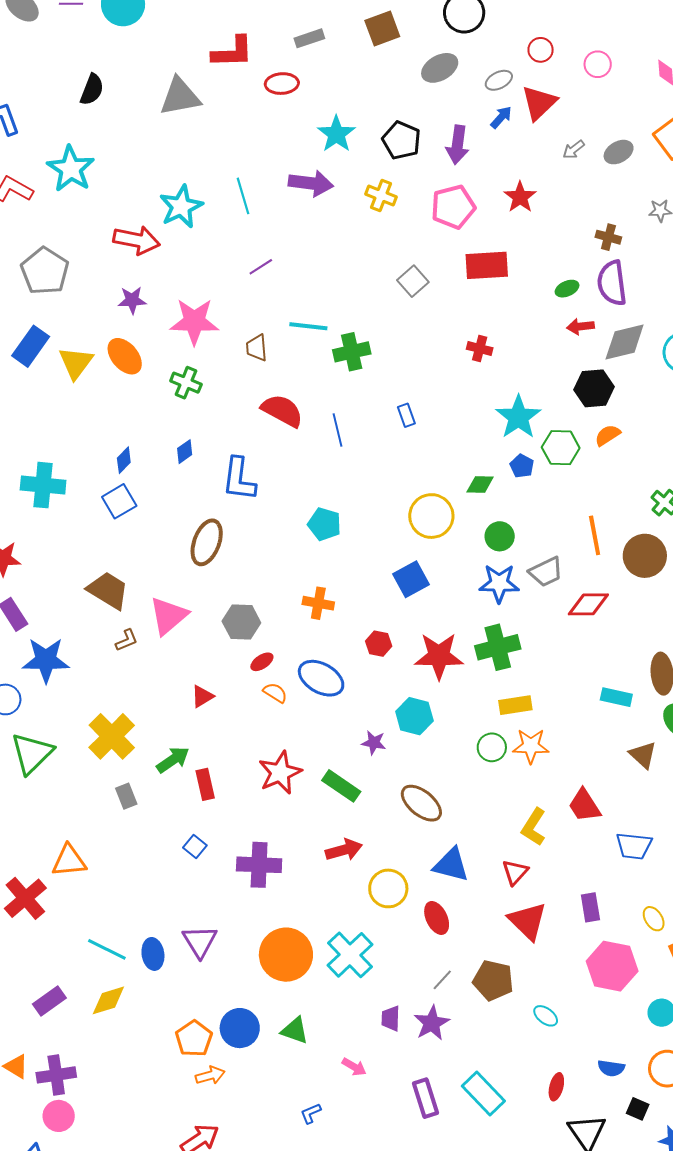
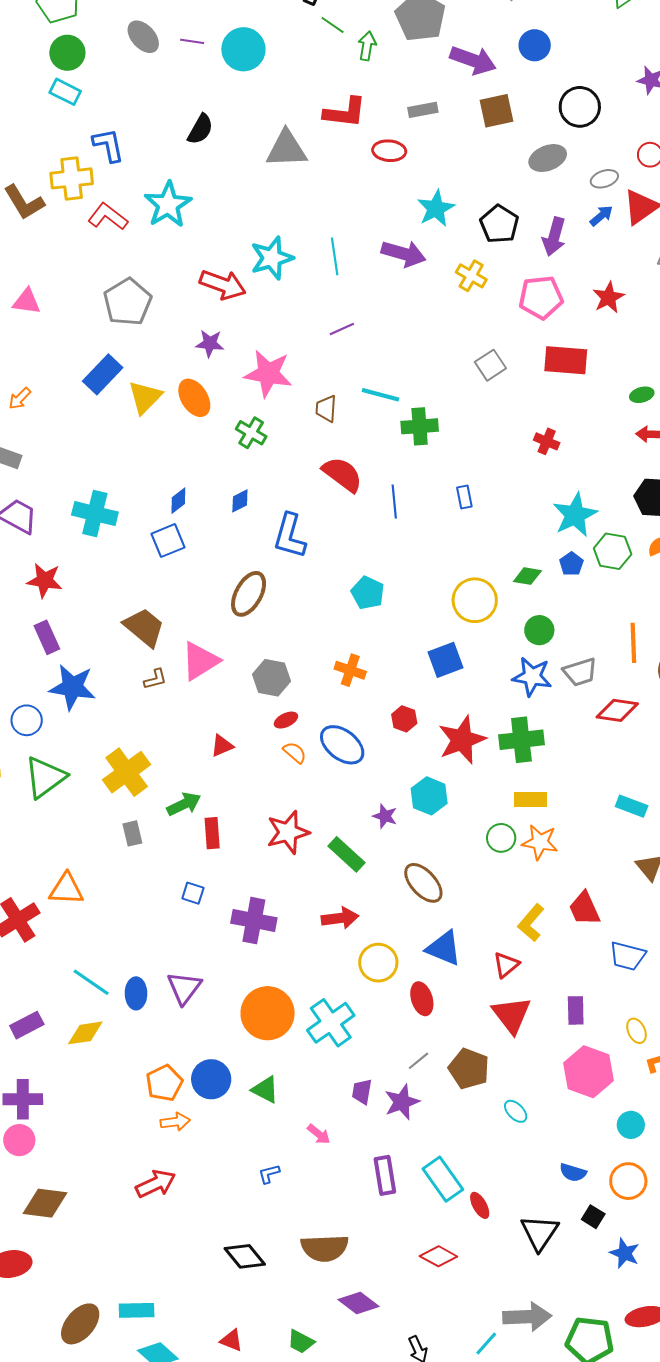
red star: (439, 656) -> (462, 740), turned -30
blue square: (195, 847) -> (193, 893), turned -30
red ellipse: (556, 1087) -> (480, 1205), moved, turned -52

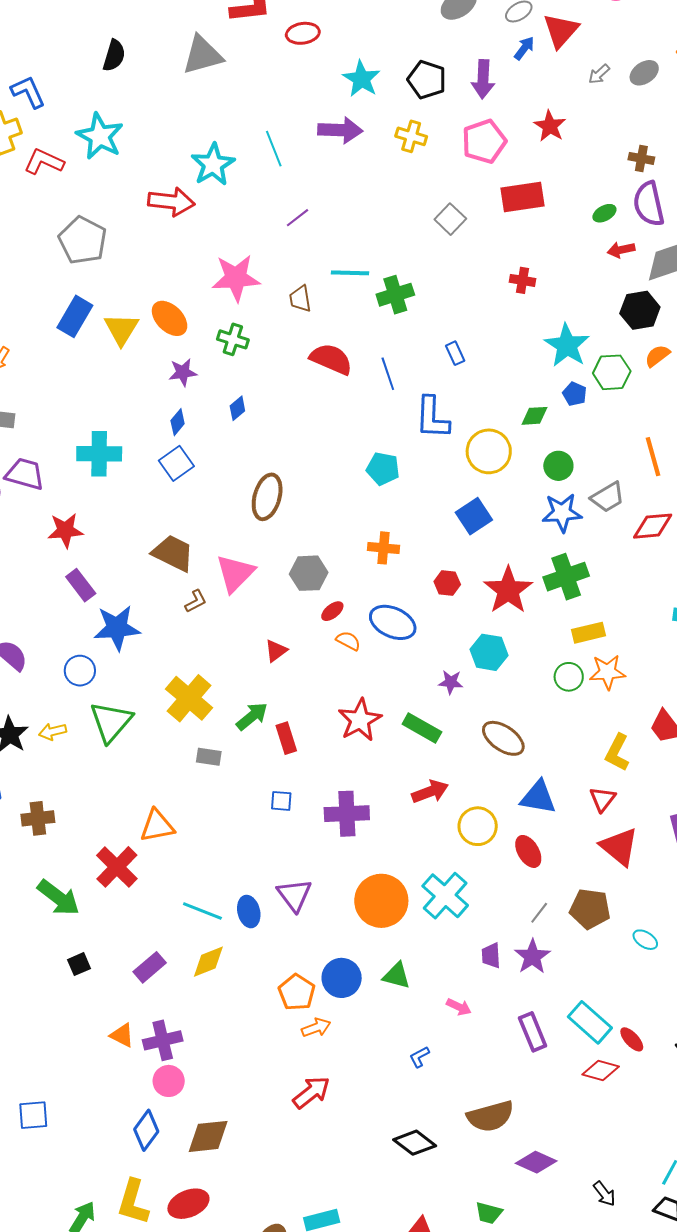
purple star: (210, 343) -> (183, 372), moved
blue L-shape: (290, 536) -> (432, 418), moved
gray rectangle: (132, 833) -> (209, 757), turned -55
red diamond: (438, 1256) -> (601, 1071), moved

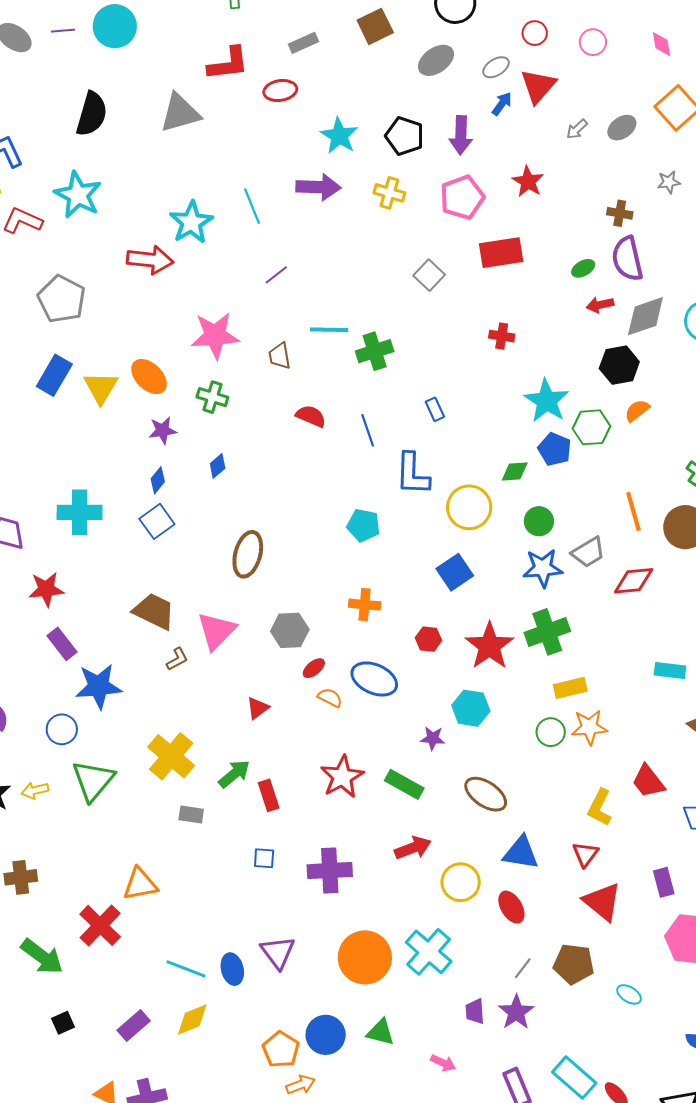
black semicircle: (114, 55) -> (92, 114), size x1.4
red semicircle: (331, 359) -> (311, 416), size x0.7
blue pentagon: (575, 394) -> (555, 449), size x1.4

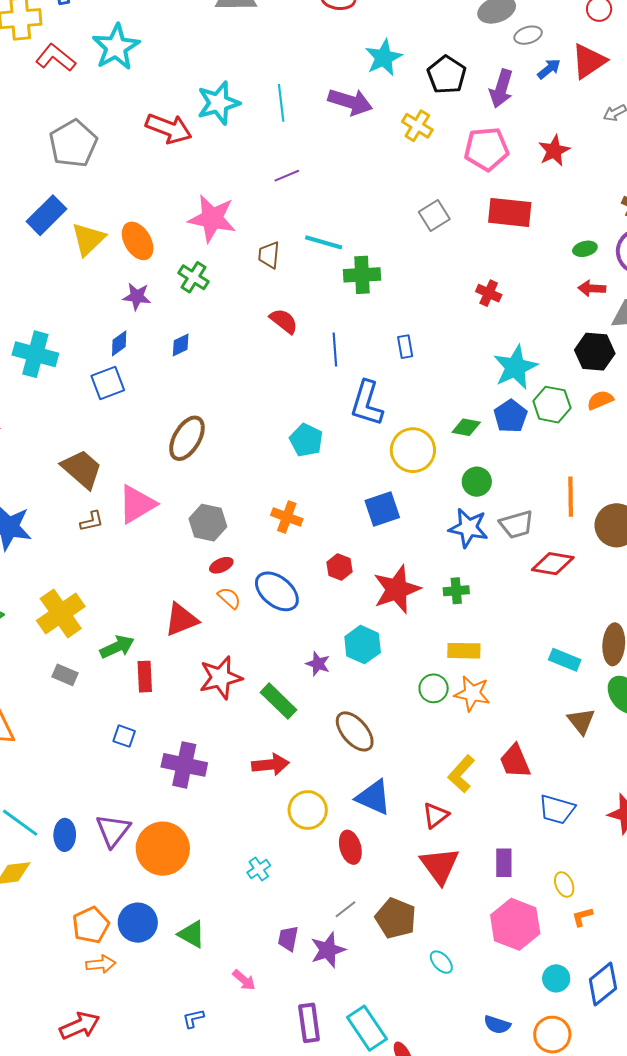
gray ellipse: (496, 67) -> (528, 35), moved
green cross: (547, 632) -> (456, 591), size x0.6
red triangle: (258, 708) -> (181, 620), moved, size x1.5
cyan cross: (429, 952) -> (259, 869), size x0.5
orange circle: (365, 957) -> (163, 849), moved

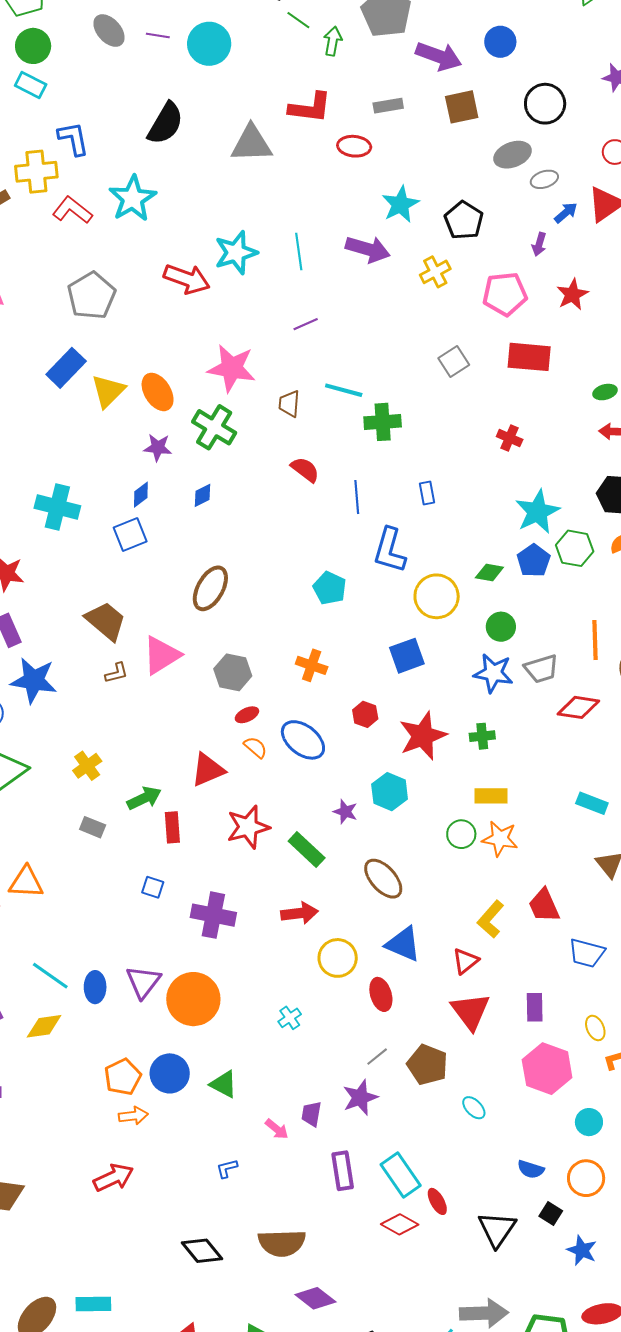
purple arrow: (501, 89) -> (539, 244), moved, size x0.6
yellow cross: (417, 126) -> (435, 272), turned 32
green cross: (194, 277) -> (214, 427), size x1.4
yellow cross: (61, 613) -> (87, 766), size x0.6
purple trapezoid: (288, 939) -> (311, 1114), moved

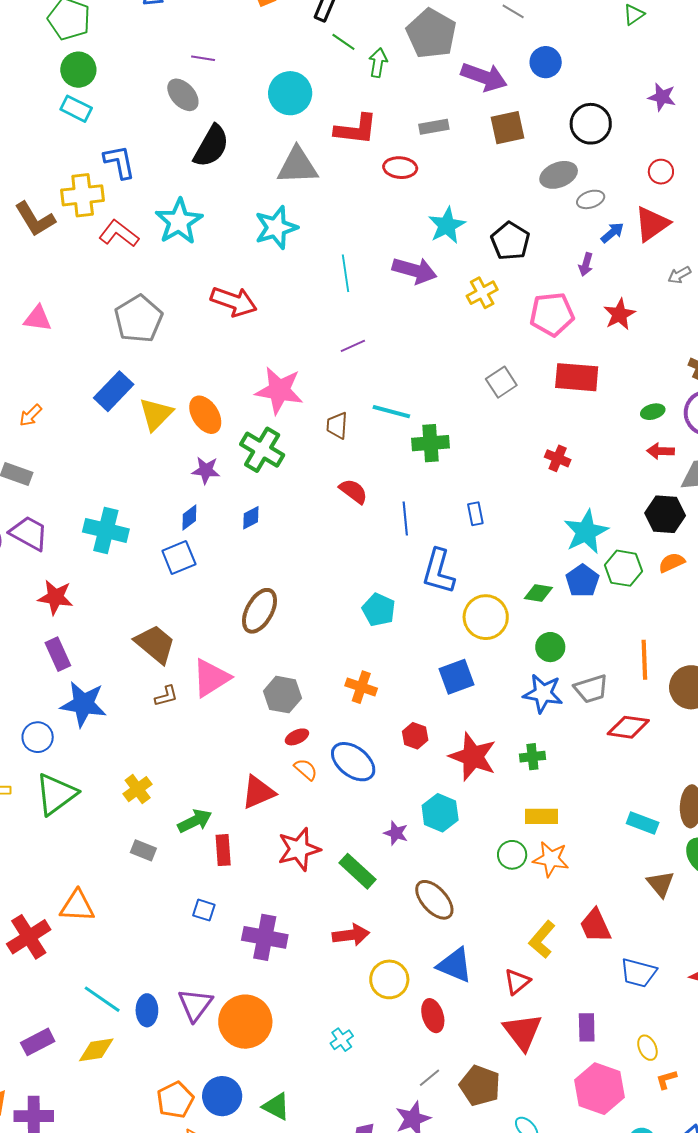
gray ellipse: (109, 31) -> (183, 95), moved
cyan circle: (209, 44) -> (290, 93), moved
cyan star: (236, 253) -> (276, 228), moved
red star: (423, 736) -> (473, 757), turned -30

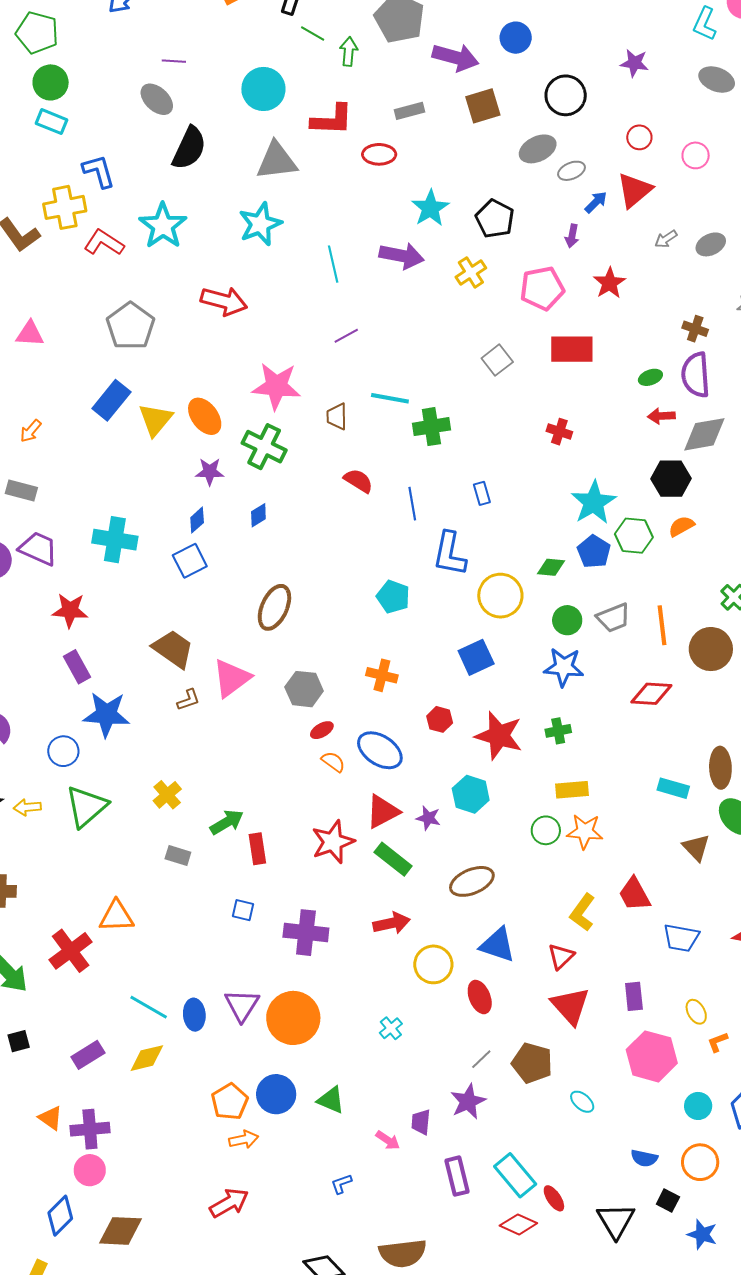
gray trapezoid: (591, 689) -> (613, 618), moved
red triangle: (258, 792) -> (383, 811), moved
brown ellipse: (434, 900) -> (472, 881), turned -66

